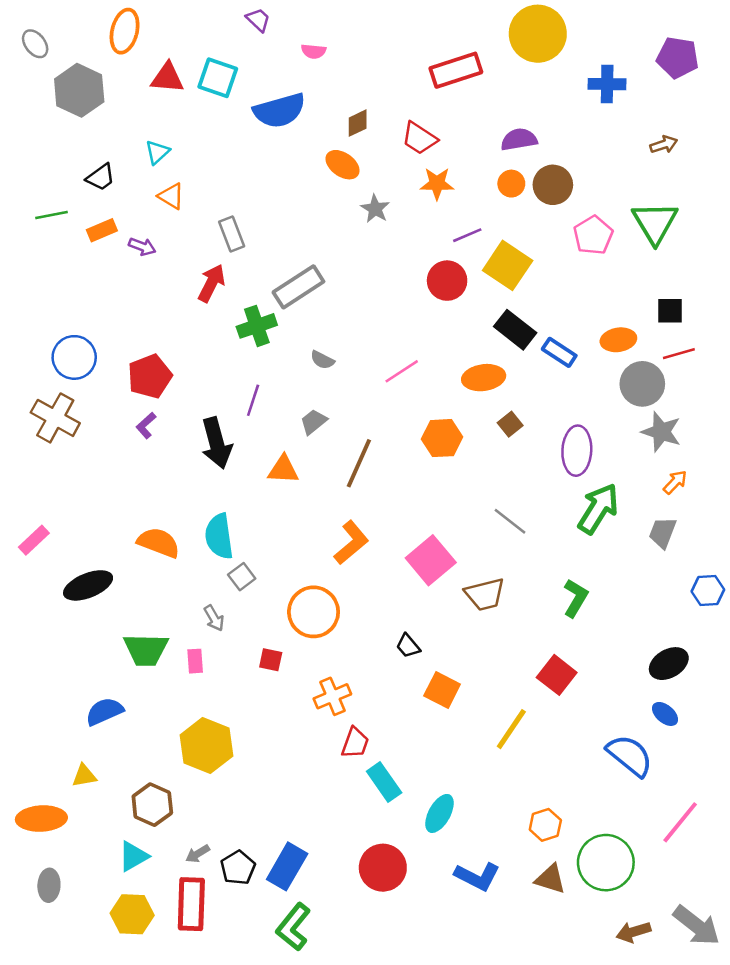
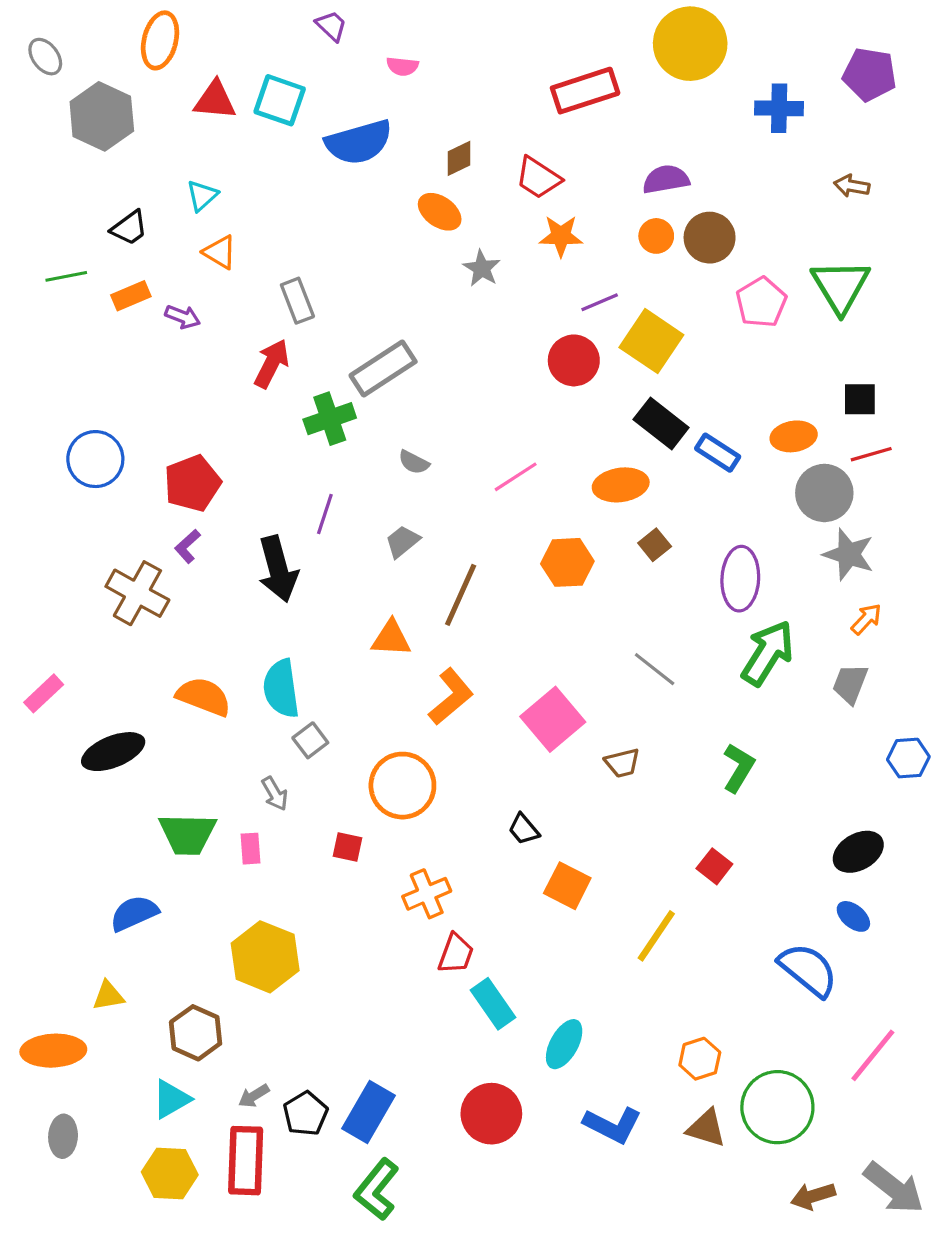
brown arrow: (664, 145) -> (852, 186), turned -152
brown cross: (55, 418) -> (137, 593), moved
orange triangle: (283, 470) -> (391, 638), moved
brown trapezoid: (485, 594) -> (622, 763), size x0.7
red square: (557, 675) -> (714, 866), size x0.7

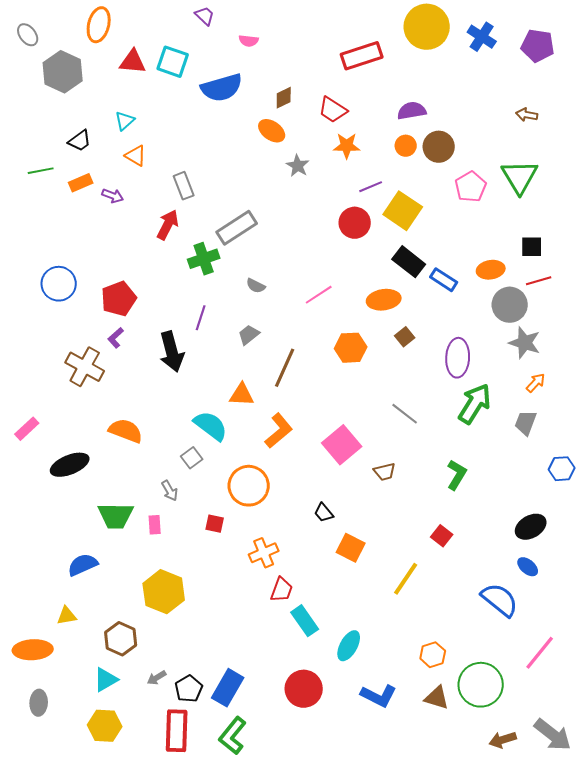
blue cross: (779, 108) -> (482, 37), moved, turned 32
cyan semicircle: (281, 689) -> (211, 426), moved, turned 135
red rectangle: (246, 1161) -> (177, 731), moved

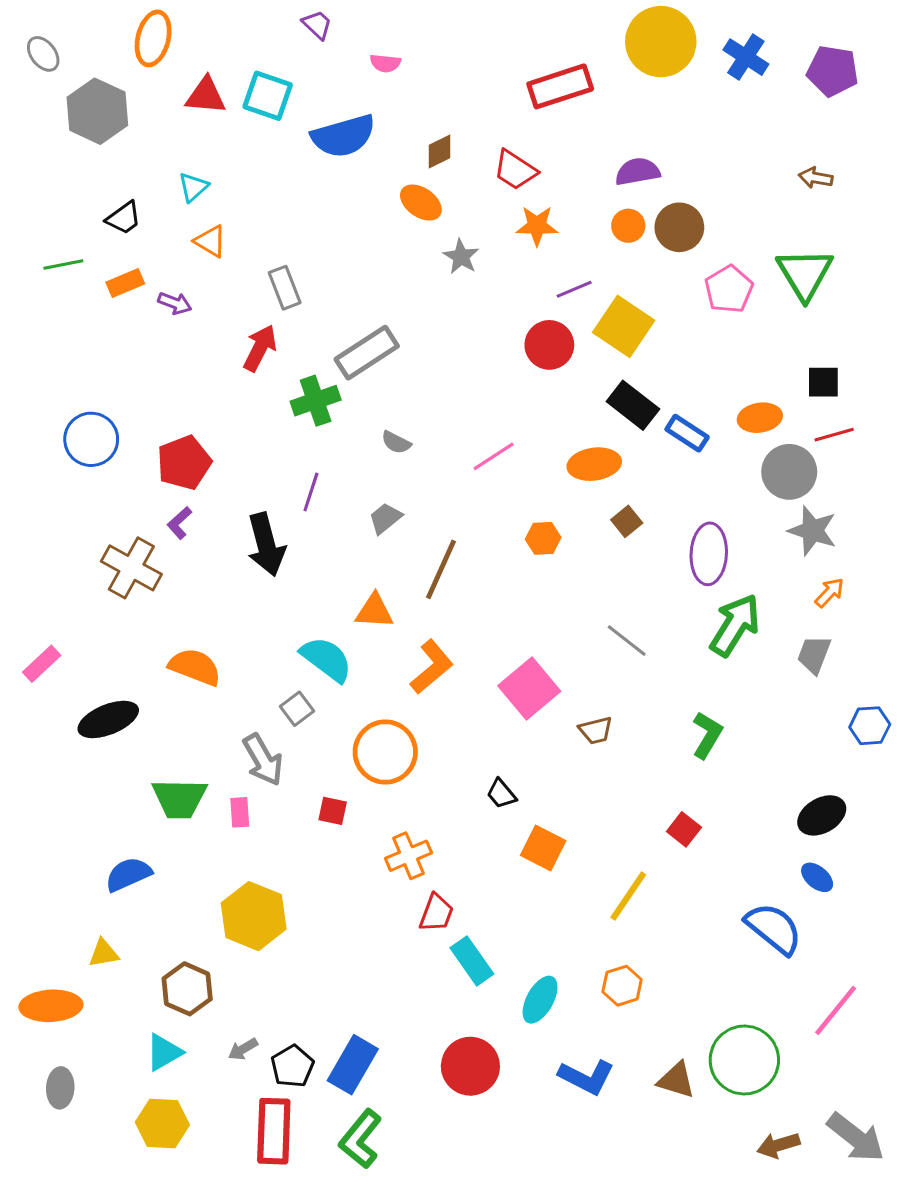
orange hexagon: (351, 348) -> (543, 538), size x0.7
gray arrow: (170, 491) -> (263, 760), size x1.6
orange hexagon: (433, 655) -> (622, 986), moved

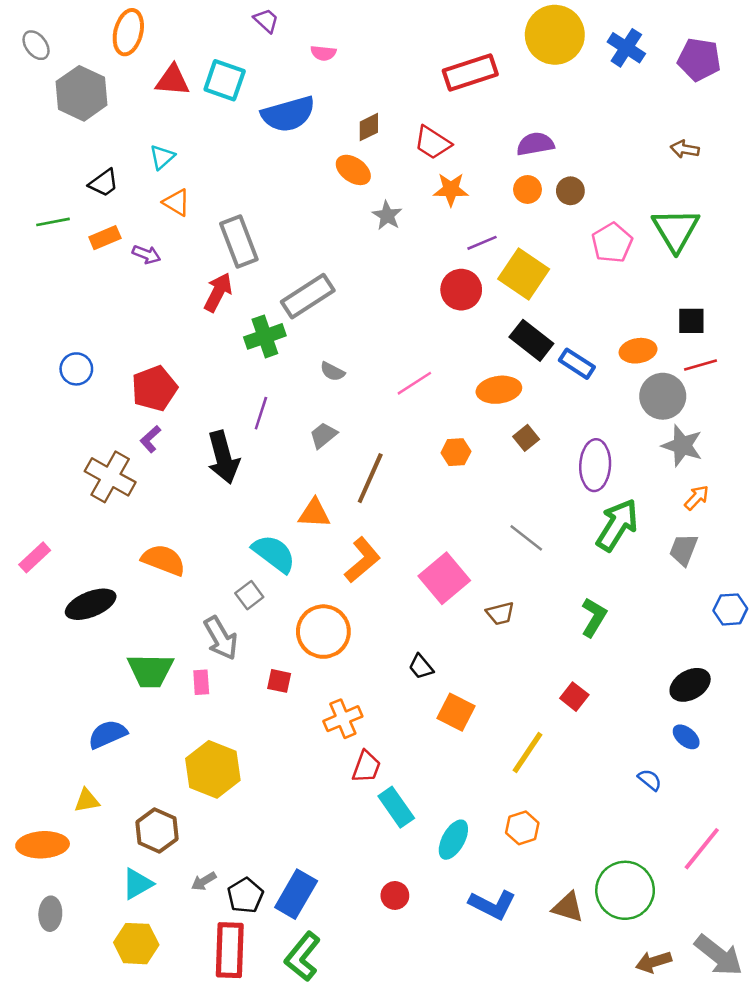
brown circle: (679, 227) -> (570, 191), size x0.7
gray rectangle: (285, 288) -> (239, 241), size x1.4
blue circle: (91, 439) -> (76, 369), size x0.7
blue semicircle: (774, 928) -> (650, 780), size x0.5
red circle: (470, 1066) -> (395, 895), size x0.6

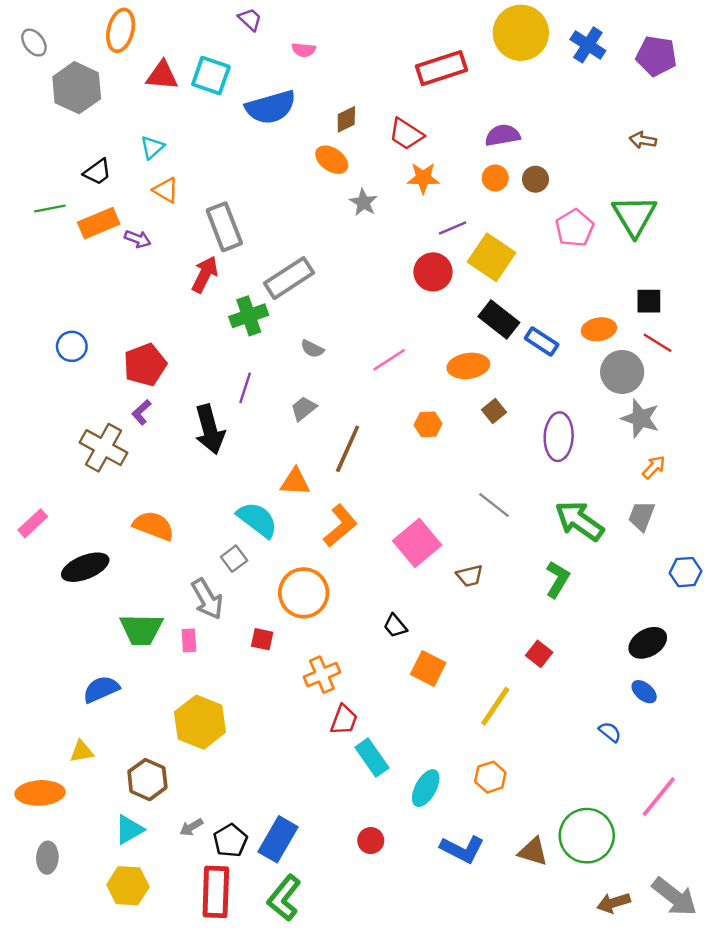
orange rectangle: (105, 238) -> (99, 223), size x1.4
red line: (700, 365) -> (658, 343), turned 48
green arrow: (617, 525) -> (579, 521), moved, turned -87

